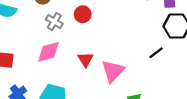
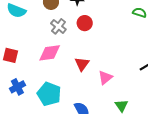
pink triangle: (113, 71) -> (105, 78), size x0.7

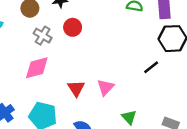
red triangle: (82, 64) -> (76, 88), moved

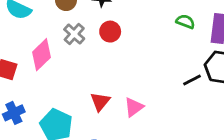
black line: (151, 67) -> (192, 80), moved
pink diamond: (37, 68) -> (41, 55), moved, turned -40

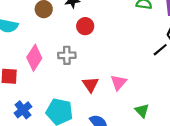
gray cross: (74, 34) -> (67, 55), moved, turned -30

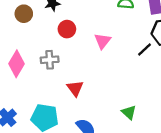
pink triangle: (118, 83) -> (103, 41), moved

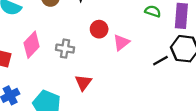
red circle: (67, 29) -> (99, 29), moved

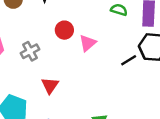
gray cross: (65, 49) -> (30, 51), turned -36

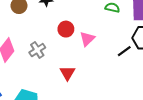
red triangle: (50, 85) -> (67, 73), moved

